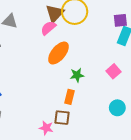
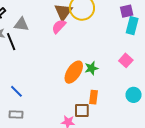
orange ellipse: (58, 53) -> (74, 72), moved
orange rectangle: (69, 97) -> (94, 97), moved

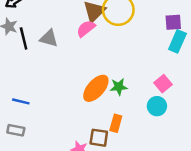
gray triangle: (21, 24) -> (49, 38), moved
blue line: (16, 91) -> (21, 101), turned -40
cyan circle: (134, 95) -> (157, 106), moved

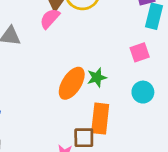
pink square: (163, 84) -> (140, 52), moved, turned 30
orange rectangle: (116, 123) -> (100, 119), size x1.5

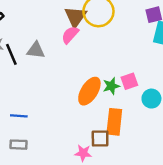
pink square: (140, 52) -> (129, 81), moved

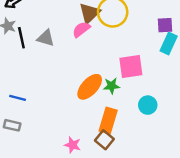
pink square: (129, 81) -> (131, 66), moved, size x1.5
brown square: (100, 138) -> (104, 140), moved, turned 30

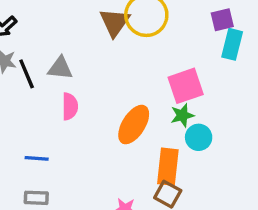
pink semicircle: (81, 29) -> (70, 106), moved, turned 138
green star: (111, 86) -> (182, 115), moved
cyan circle: (148, 105) -> (199, 137), moved

